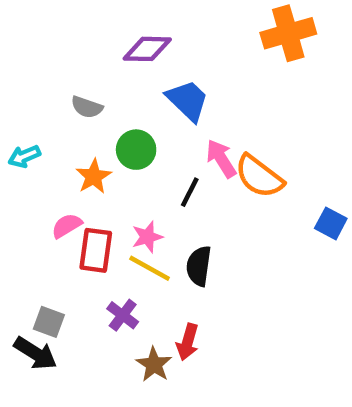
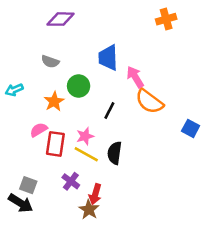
orange cross: (288, 33) -> (166, 19), size x0.7
purple diamond: (147, 49) -> (61, 19), moved
blue trapezoid: (188, 100) -> (108, 58), turned -136
pink arrow: (221, 159) -> (135, 77), moved
red arrow: (188, 342) -> (95, 194), moved

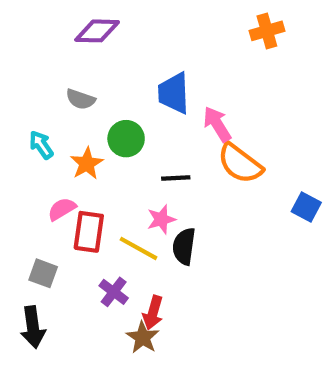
cyan arrow: (14, 90) -> (41, 145), moved, turned 78
black line: (109, 110) -> (176, 178), turned 60
pink star: (85, 136) -> (161, 219), moved
gray square: (28, 185) -> (43, 273), moved
black arrow: (21, 203) -> (33, 327), turned 50

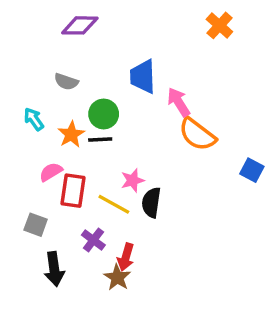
orange cross: (267, 31) -> (219, 25), turned -32
black line: (176, 178) -> (100, 140), moved
black arrow: (33, 327) -> (54, 269), moved

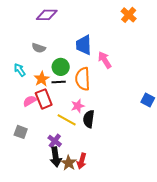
orange semicircle: (197, 134) -> (83, 79), moved, turned 50
red rectangle: (73, 191) -> (44, 99), moved, turned -30
red arrow: (126, 257) -> (82, 161), moved
black arrow: (54, 269) -> (56, 157), moved

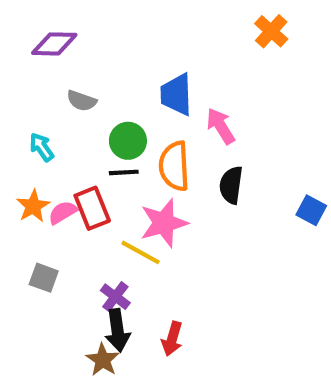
purple diamond: (47, 15) -> (54, 44), moved
orange star: (42, 79) -> (33, 206), moved
pink star: (78, 106) -> (164, 223), size x1.6
black semicircle: (89, 119) -> (231, 185), moved
brown star: (69, 163) -> (103, 360), moved

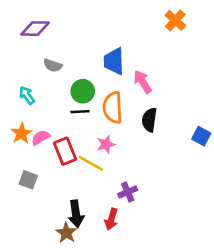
red rectangle: (92, 208) -> (65, 151), moved
pink star: (164, 223) -> (106, 144), size x0.6
purple cross: (115, 297) -> (128, 192), moved, turned 30

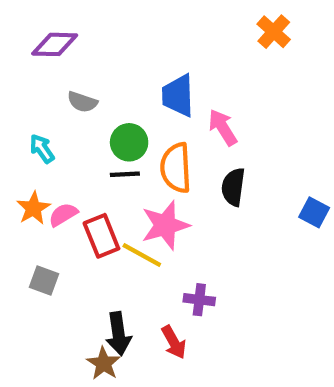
pink star: (106, 144) -> (165, 225), size x1.6
purple cross: (128, 192) -> (199, 300), turned 30
red arrow: (111, 219) -> (174, 342), turned -45

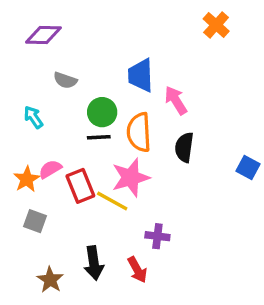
orange star: (33, 208) -> (27, 179), moved
brown star: (104, 363) -> (50, 280), moved

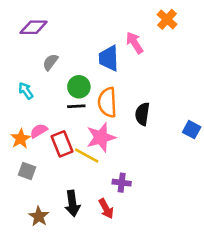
gray semicircle: (65, 80) -> (50, 62), turned 108
pink arrow: (176, 100) -> (135, 43), moved

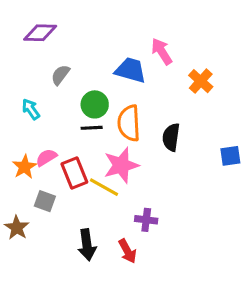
orange cross: (167, 19) -> (201, 81), moved
blue trapezoid: (109, 58) -> (131, 70), turned 108
blue square: (192, 130) -> (230, 156), turned -36
gray square: (27, 171) -> (45, 201), moved
brown star: (39, 216) -> (17, 228), moved

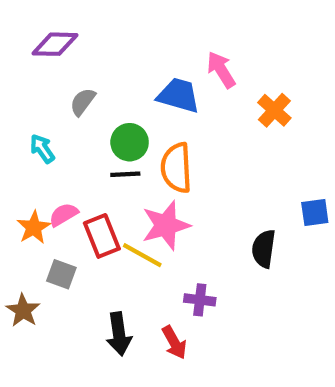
black semicircle: (171, 137) -> (264, 249), moved

